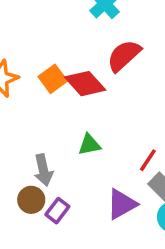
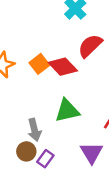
green triangle: (89, 145) -> (67, 111), size x1.5
purple triangle: (122, 204) -> (92, 153), turned -30

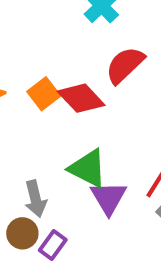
green triangle: (67, 111) -> (88, 168), turned 40
purple triangle: (92, 153) -> (109, 198), moved

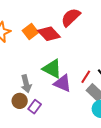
purple triangle: (109, 198) -> (62, 83), turned -36

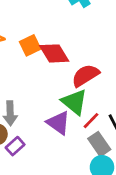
red semicircle: (71, 17) -> (85, 75), moved
green triangle: (52, 69) -> (74, 102), moved

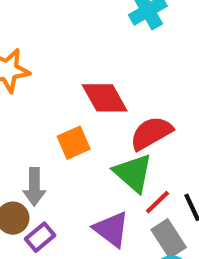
orange square: (30, 45) -> (74, 143), moved
purple triangle: (58, 123) -> (111, 229), moved

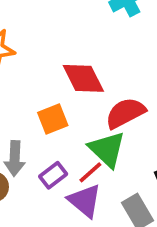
red line: (157, 202) -> (90, 172), moved
purple rectangle: (40, 237) -> (53, 175), moved

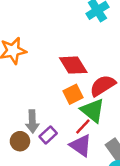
orange square: (53, 119) -> (73, 94), moved
purple rectangle: (53, 175) -> (48, 135), moved

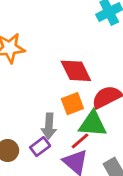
green triangle: (93, 110) -> (93, 124), turned -40
gray arrow: (32, 121) -> (49, 126), moved

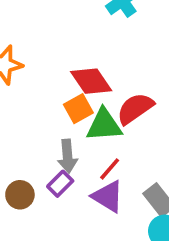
orange square: (72, 104) -> (78, 109), moved
green triangle: (93, 124) -> (104, 125), moved

